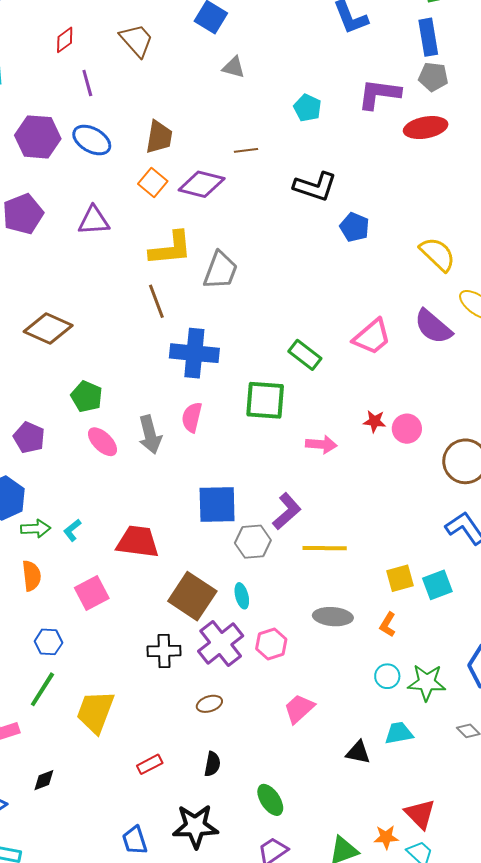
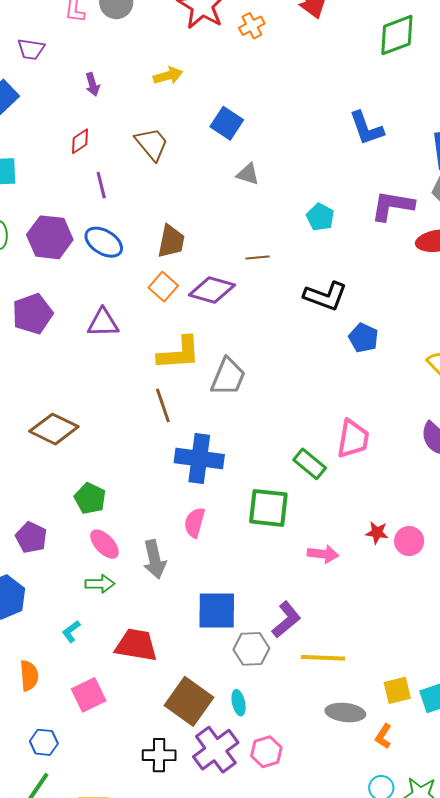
pink trapezoid: (372, 337) -> (353, 439), moved, turned -42
gray arrow: (150, 435) -> (155, 559), moved
green arrow: (36, 529) -> (100, 584), moved
gray ellipse: (333, 617) -> (345, 712), moved

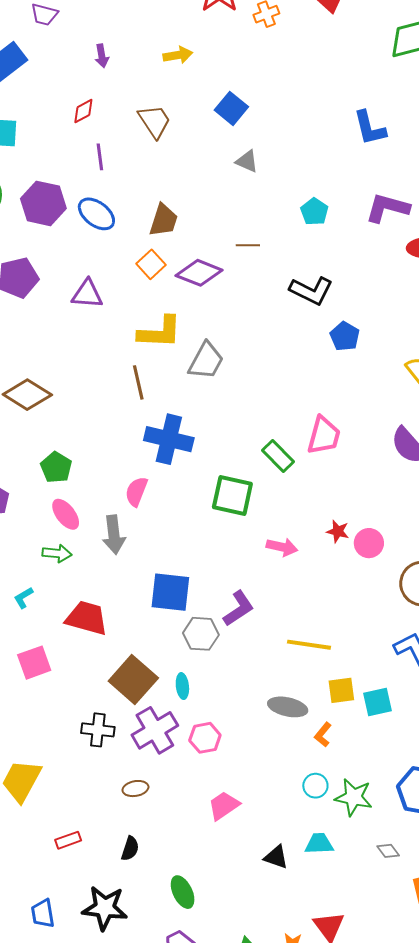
pink semicircle: (195, 523) -> (136, 492), moved
yellow line: (323, 658) -> (309, 645), moved

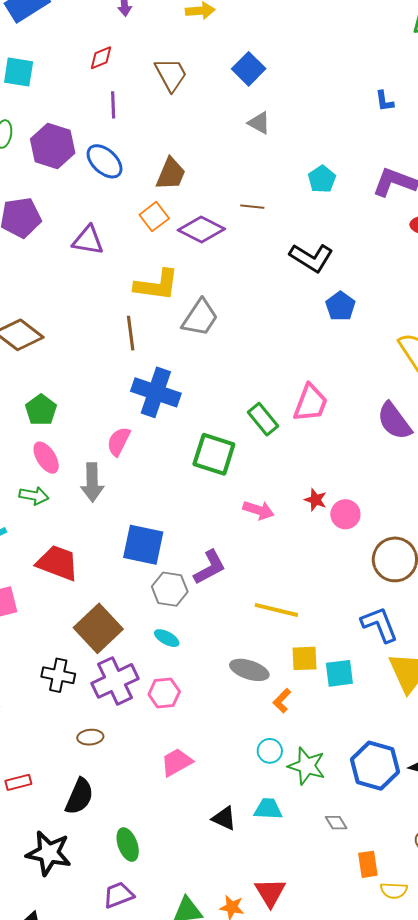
blue L-shape: (370, 128) -> (384, 101), size x0.6
cyan ellipse: (182, 686) -> (167, 638), moved, turned -60
black semicircle: (130, 849) -> (79, 796), size x1.5

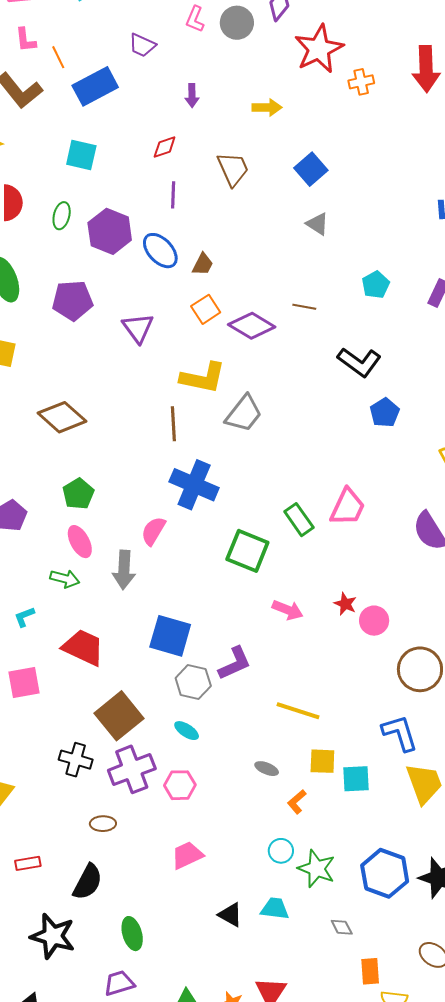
brown trapezoid: (171, 174) -> (203, 264), moved, size x0.7
purple triangle: (88, 240) -> (138, 328), turned 40
gray ellipse: (249, 670) -> (267, 769), size x0.6

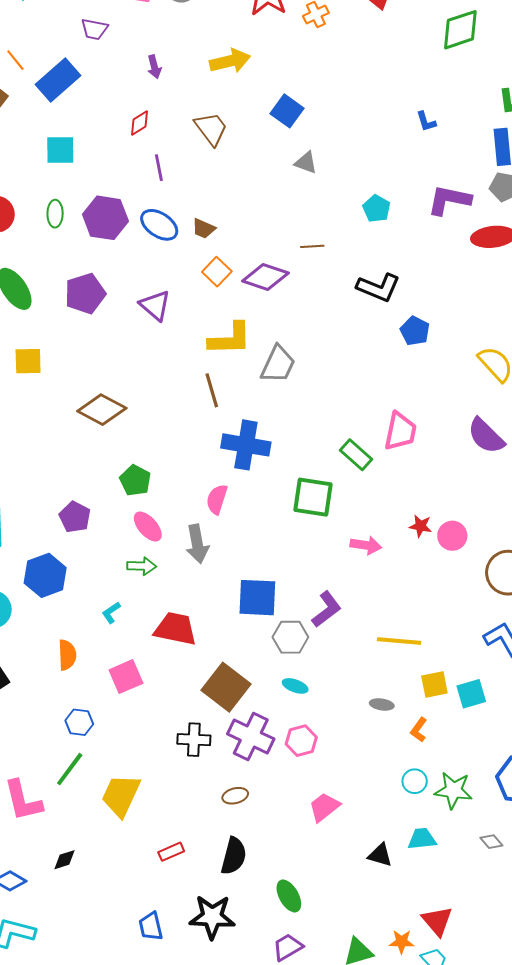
yellow arrow: (267, 107) -> (230, 61), size x1.4
brown trapezoid: (203, 264) -> (204, 229), turned 100
purple cross: (132, 769) -> (251, 736), turned -30

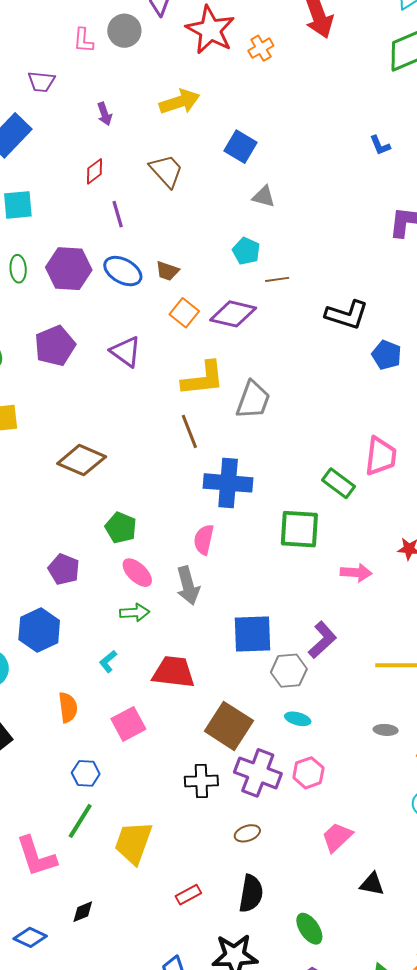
cyan pentagon: (377, 208) -> (246, 251), moved
black triangle: (380, 855) -> (372, 884), moved

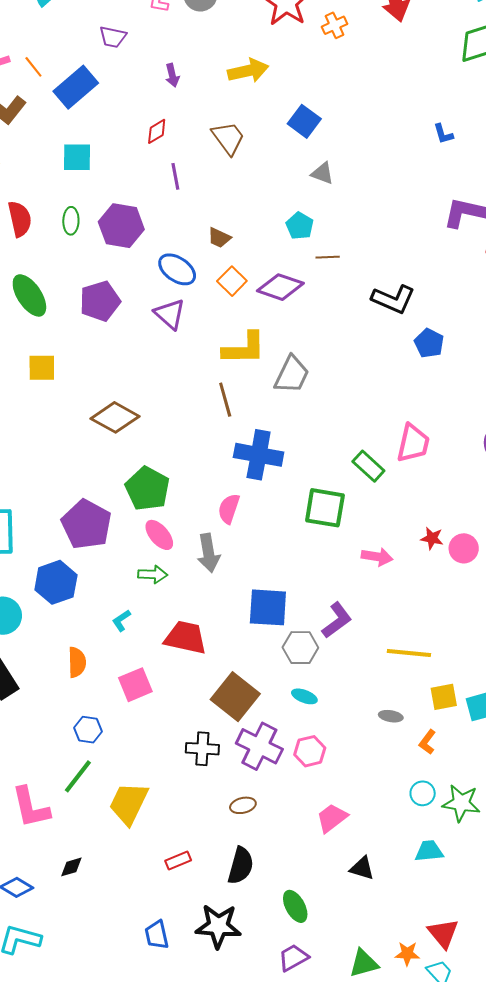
blue ellipse: (123, 271) -> (177, 269), moved
green pentagon: (121, 528) -> (147, 489), size x1.4
purple pentagon: (64, 569) -> (86, 524), size x1.6

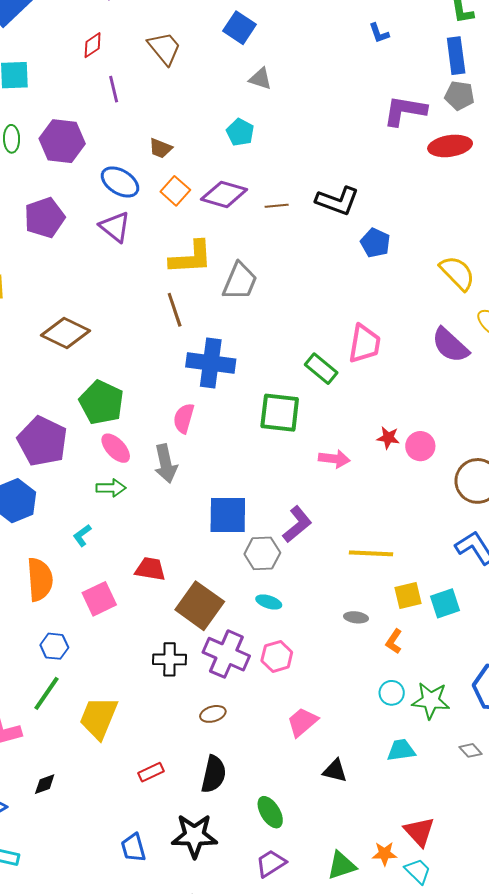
brown line: (328, 257) -> (277, 206), moved
red trapezoid: (186, 638) -> (150, 569), moved, size x0.7
orange semicircle: (77, 662) -> (40, 579), size x1.4

